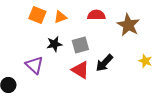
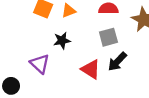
gray square: (80, 45) -> (108, 37), moved

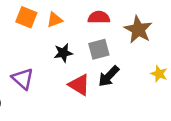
black star: (62, 41) -> (63, 53), moved

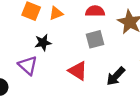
black star: (63, 53) -> (43, 43), moved
black arrow: (109, 76) -> (116, 76), moved

